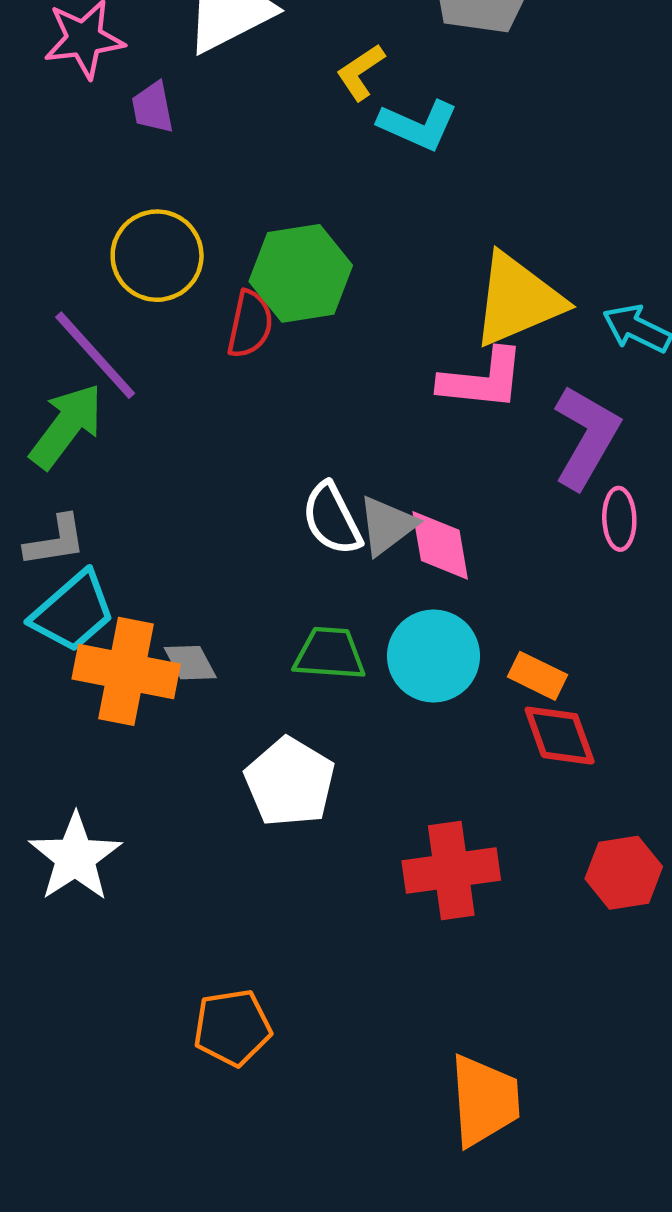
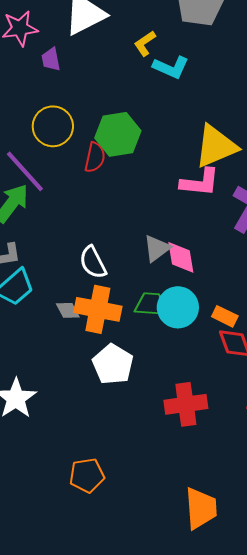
white semicircle: (332, 519) -> (93, 262), moved
green trapezoid: (330, 654) -> (151, 304), moved
orange cross: (126, 671) -> (98, 309), moved

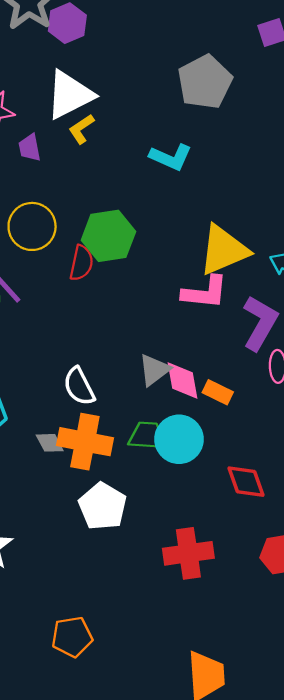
yellow L-shape: (145, 43) -> (81, 129), moved
orange rectangle: (225, 316) -> (218, 392), moved

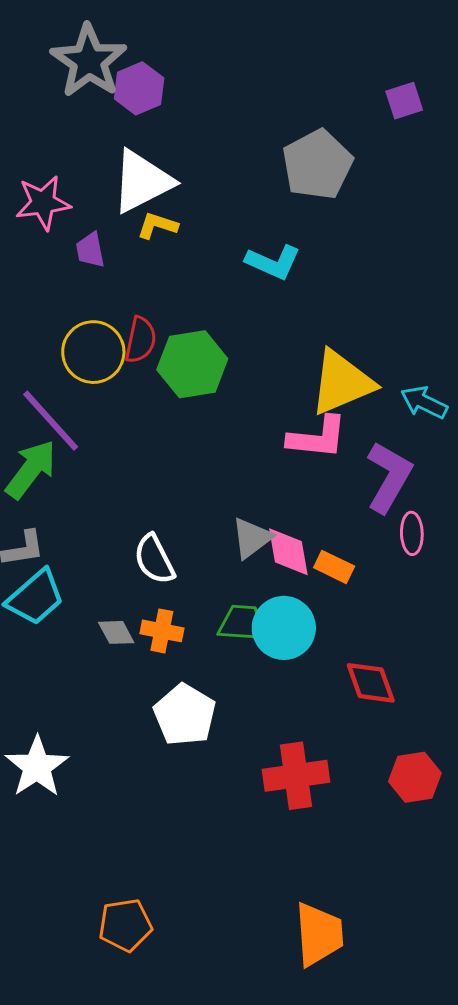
yellow L-shape: (81, 129) -> (157, 226), turned 52
red semicircle: (81, 263) -> (141, 340), moved
orange cross: (85, 442) -> (162, 631), size x0.6
orange pentagon: (72, 637) -> (125, 925), moved

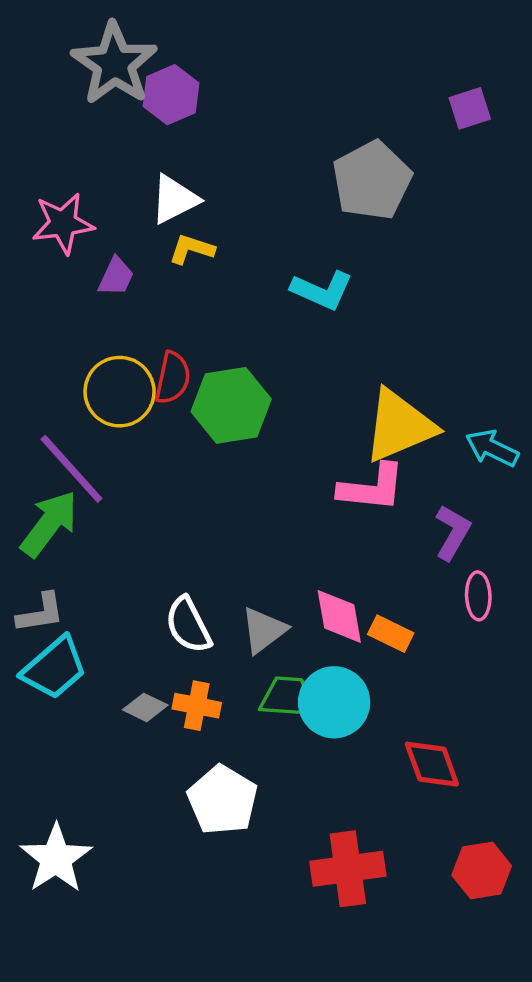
white triangle: (142, 181) -> (174, 199), size x0.7
purple trapezoid: (90, 250) -> (116, 277), turned -144
purple L-shape: (389, 477) -> (453, 532), size x0.7
gray triangle: (252, 538) -> (264, 630), moved
gray diamond: (116, 632) -> (145, 707), turned -36

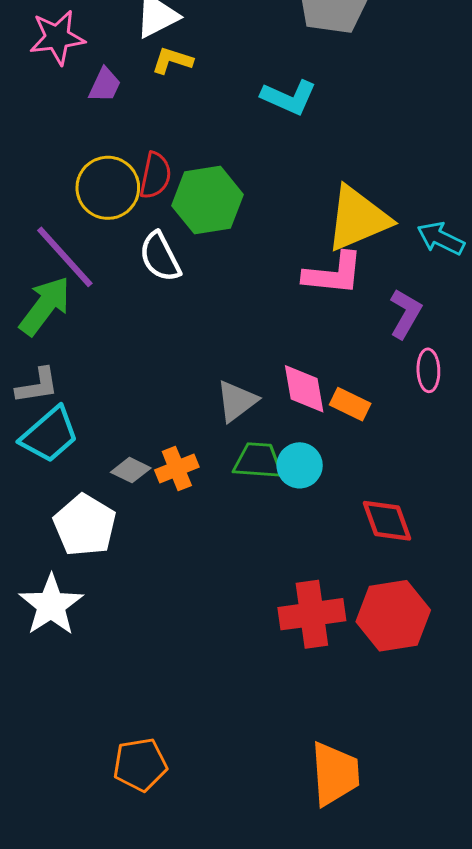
white semicircle: (188, 625) -> (160, 257), moved
cyan circle: (334, 702) -> (300, 465), size x0.7
orange cross: (197, 706) -> (177, 469), turned -33
white pentagon: (223, 800) -> (85, 525), moved
red hexagon: (482, 870) -> (393, 616), moved, size x1.4

